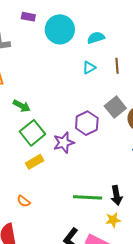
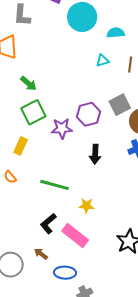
yellow rectangle: (35, 162) -> (21, 146), moved, turned -48
black arrow: (117, 195) -> (95, 154), moved
green line: (88, 197) -> (55, 185), moved
yellow star: (113, 220) -> (86, 206), moved

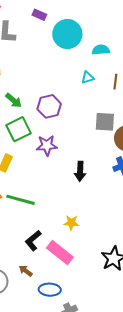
gray square: (120, 105) -> (105, 122), turned 30
purple hexagon: (89, 114) -> (49, 106), moved
green line: (55, 185) -> (21, 200), moved

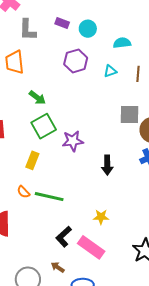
purple rectangle: (39, 15) -> (62, 23), moved
cyan circle: (67, 34) -> (88, 29), size x0.6
purple hexagon: (49, 106) -> (76, 61), moved

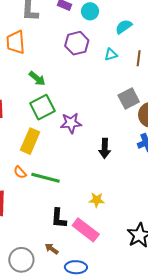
cyan semicircle: (122, 43) -> (124, 27), turned -30
gray square: (129, 114) -> (129, 99), turned -30
yellow rectangle: (32, 160) -> (30, 141), size x1.4
black L-shape: (64, 237) -> (59, 218), turned -45

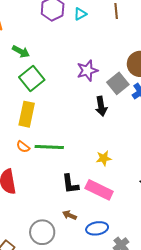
cyan triangle: (111, 55) -> (80, 14), moved
gray square: (129, 99) -> (118, 83), moved
purple star: (71, 123) -> (87, 71), moved

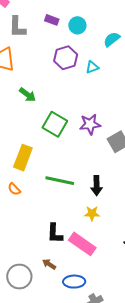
green square: (32, 78) -> (55, 124), moved, turned -30
black arrow: (101, 106) -> (97, 186), moved
green line: (49, 147) -> (60, 181), moved

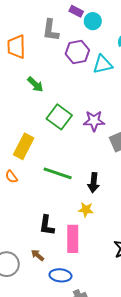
purple rectangle: (52, 20) -> (76, 11), moved
gray L-shape: (17, 27) -> (51, 30), moved
cyan triangle: (92, 67) -> (103, 64), size x1.5
pink rectangle: (82, 244) -> (73, 239), turned 48

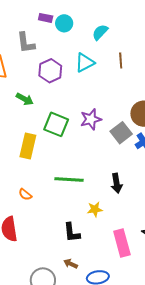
purple hexagon: (77, 52) -> (50, 71), moved
yellow rectangle: (24, 146) -> (28, 146), moved
black arrow: (94, 183) -> (117, 183), moved
yellow star: (86, 210) -> (95, 209), moved
pink rectangle: (73, 239) -> (122, 243), moved

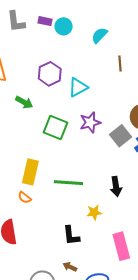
gray L-shape: (26, 43) -> (16, 22), moved
cyan triangle: (85, 63) -> (78, 87), moved
yellow rectangle: (28, 146) -> (30, 172), moved

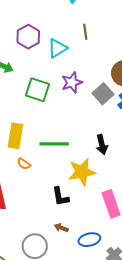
brown line: (120, 64) -> (85, 32), moved
orange semicircle: (25, 198) -> (24, 164), moved
yellow star: (94, 212) -> (82, 172), size x1.8

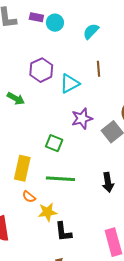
green square: (38, 90) -> (54, 143), moved, size x0.7
yellow star: (82, 172) -> (47, 212), moved, size x0.7

